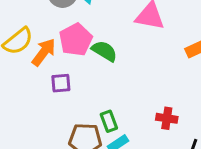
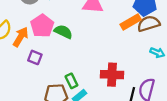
purple square: (61, 83) -> (35, 57), turned 32
red cross: (167, 118) -> (112, 75), size x1.5

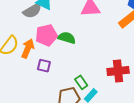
pink pentagon: (42, 26) -> (46, 35), turned 30

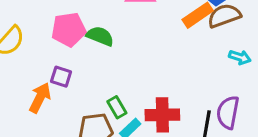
orange arrow: (28, 48) -> (40, 98), moved
red cross: (118, 71) -> (162, 115), moved

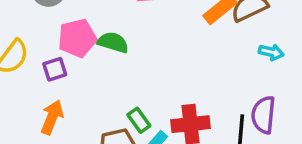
purple square: (61, 77) -> (55, 69), moved, turned -30

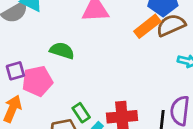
pink pentagon: (77, 38) -> (37, 81), moved

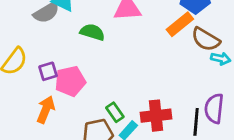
brown semicircle: (171, 25) -> (206, 39), moved, turned -124
green semicircle: (62, 51) -> (92, 32), moved

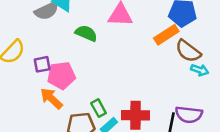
purple semicircle: (214, 108) -> (189, 115), turned -96
orange arrow: (46, 109) -> (51, 98), moved, turned -75

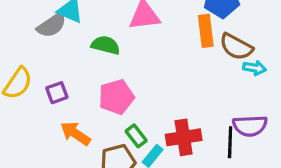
orange rectangle: (166, 35) -> (206, 31), turned -55
pink pentagon: (61, 75) -> (116, 97), moved

